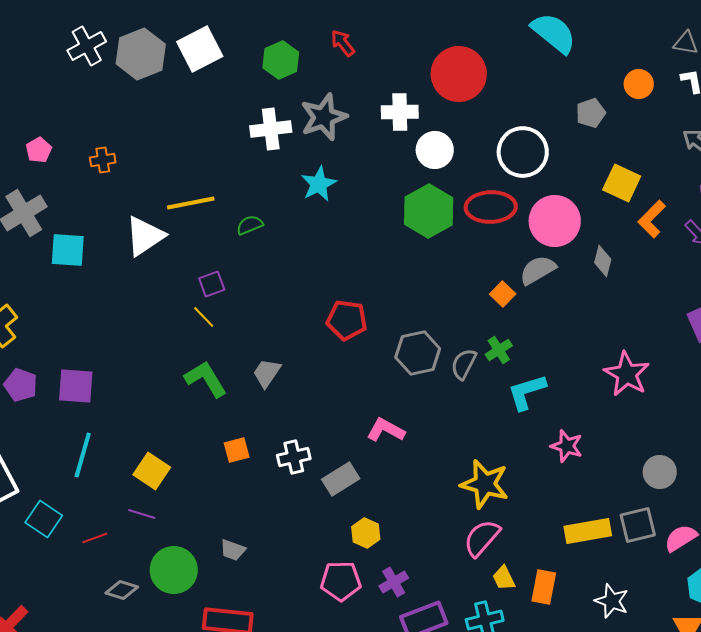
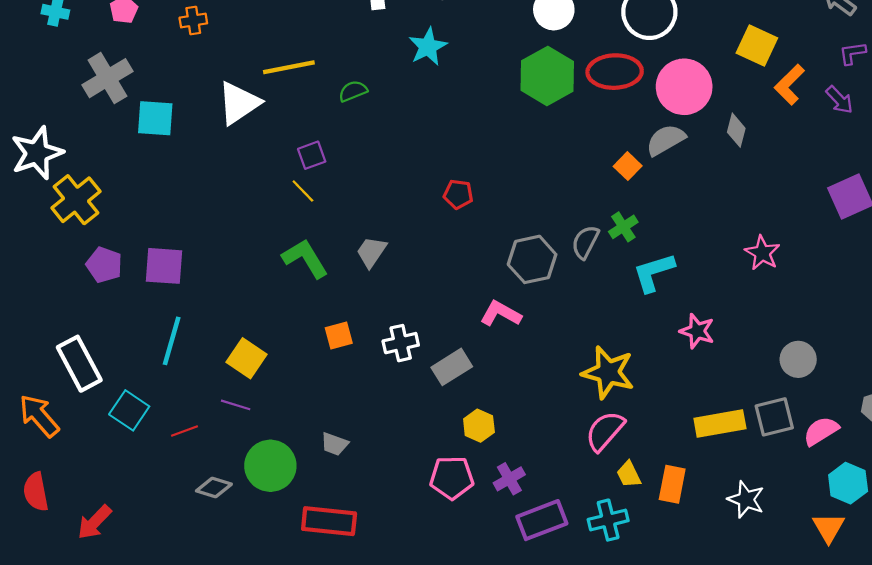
red pentagon: (347, 320) -> (458, 194), size x0.7
gray hexagon: (418, 353) -> (532, 259), moved
pink star: (627, 374) -> (762, 253), size x0.7

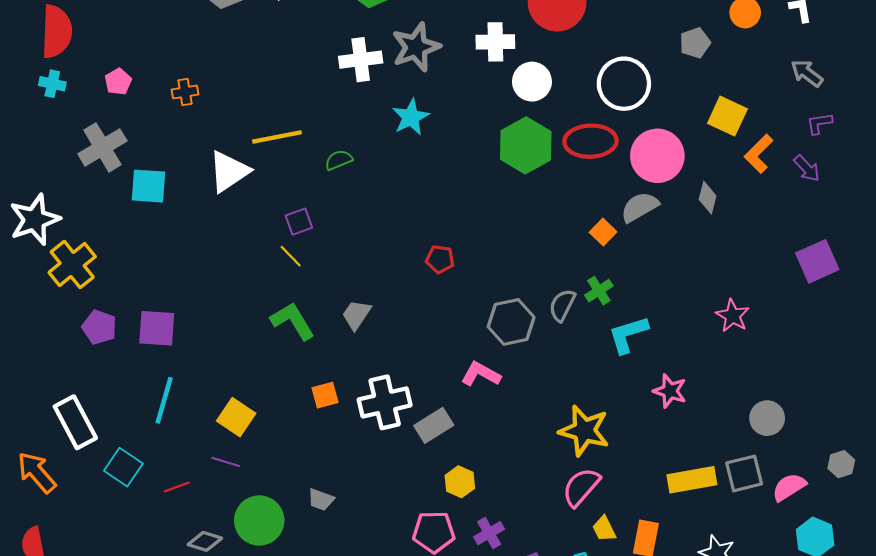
white cross: (401, 343) -> (385, 402), size x1.5

